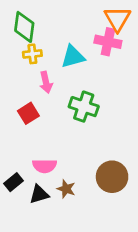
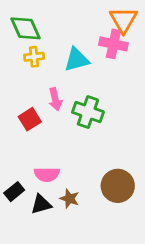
green diamond: (24, 27) -> (26, 28), turned -32
pink arrow: (46, 82) -> (55, 99), moved

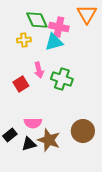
green diamond: (26, 28) -> (37, 20), moved
pink cross: (113, 44) -> (59, 27), moved
brown star: (69, 199) -> (49, 140), size x1.6

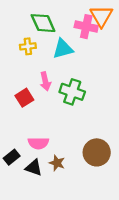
pink cross: (59, 27) -> (86, 27), moved
brown star: (49, 140) -> (57, 163), size x0.6
black triangle: (29, 144) -> (34, 168), turned 35

